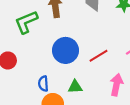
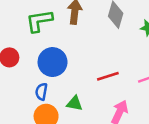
blue circle: (66, 50) -> (53, 62), moved

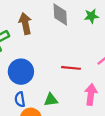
red line: (108, 76) -> (71, 68), turned 42

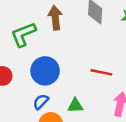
blue semicircle: (20, 99) -> (41, 102), turned 48

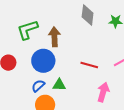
brown arrow: (55, 18) -> (54, 37), moved
green triangle: (75, 106) -> (59, 85), moved

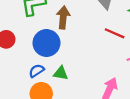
red line: (89, 65) -> (115, 33), moved

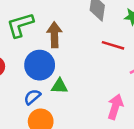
green triangle: (61, 73) -> (60, 86), moved

